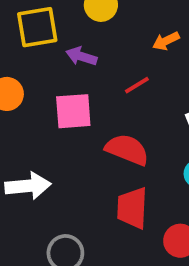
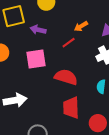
orange arrow: (166, 41) -> (81, 26), moved

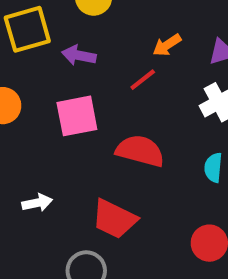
white arrow: (15, 100) -> (37, 203), size x0.6
red trapezoid: (71, 108) -> (114, 219), moved, turned -60

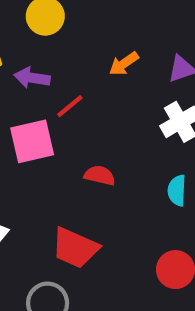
red line: (143, 80) -> (70, 106), moved
red semicircle: (140, 151) -> (100, 175), size x0.6

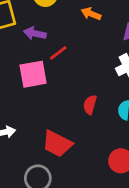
orange arrow: (124, 64) -> (91, 14), moved, turned 54
red semicircle: (100, 175) -> (90, 105), moved, turned -90

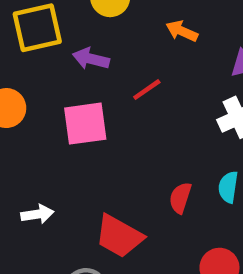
red line: (58, 53) -> (147, 90), moved
red semicircle: (90, 105) -> (180, 198), moved

